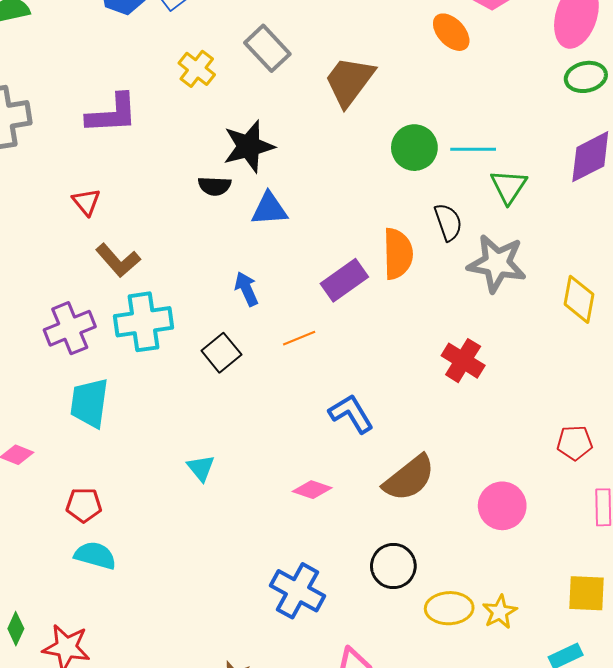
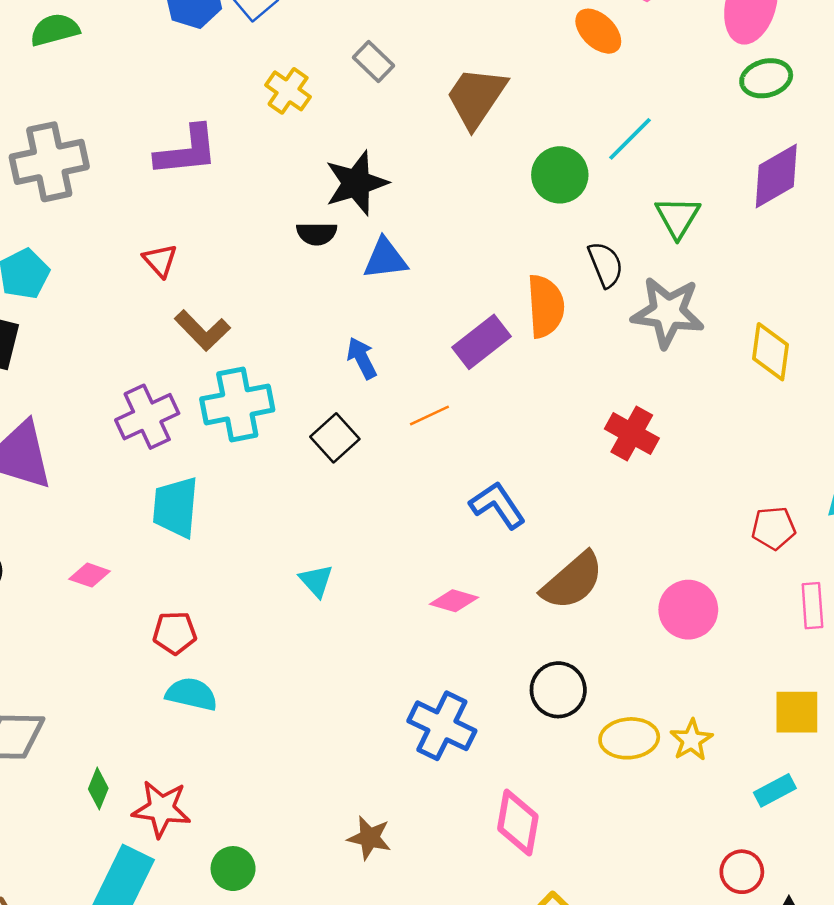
gray rectangle: (267, 48) -> (374, 62), size x0.7
cyan line: (473, 149) -> (630, 139), moved, turned -42

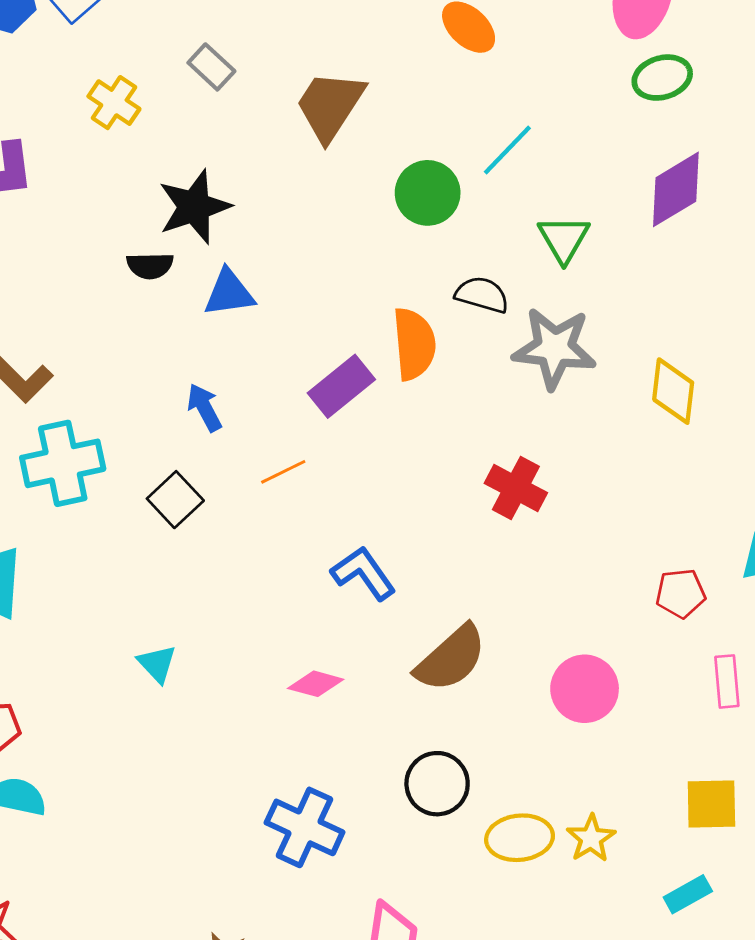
black semicircle: (606, 265) -> (482, 295), turned -51

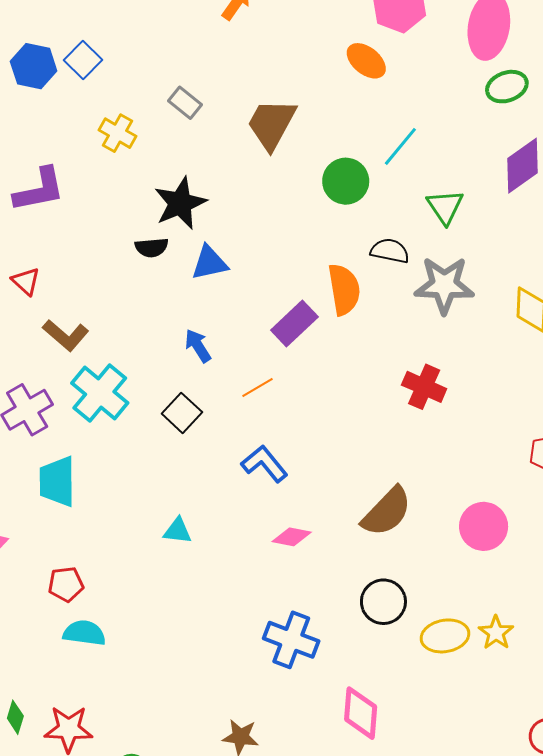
cyan cross: (63, 463) -> (100, 393), turned -34
blue L-shape: (363, 573) -> (264, 464), moved
cyan triangle: (157, 664) -> (178, 531), turned -36

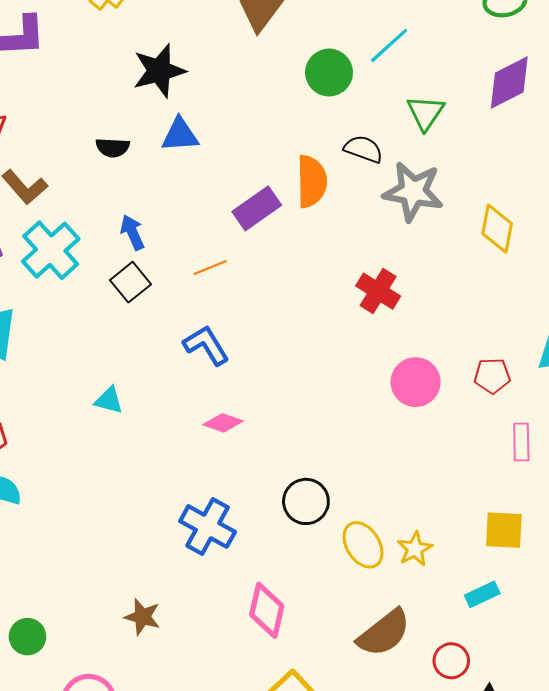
black semicircle: (152, 248) -> (113, 147), moved
blue arrow: (198, 346) -> (132, 232), moved
brown semicircle: (387, 512) -> (384, 633), moved
pink circle: (484, 526) -> (416, 382), moved
yellow ellipse: (445, 636) -> (363, 545), turned 60

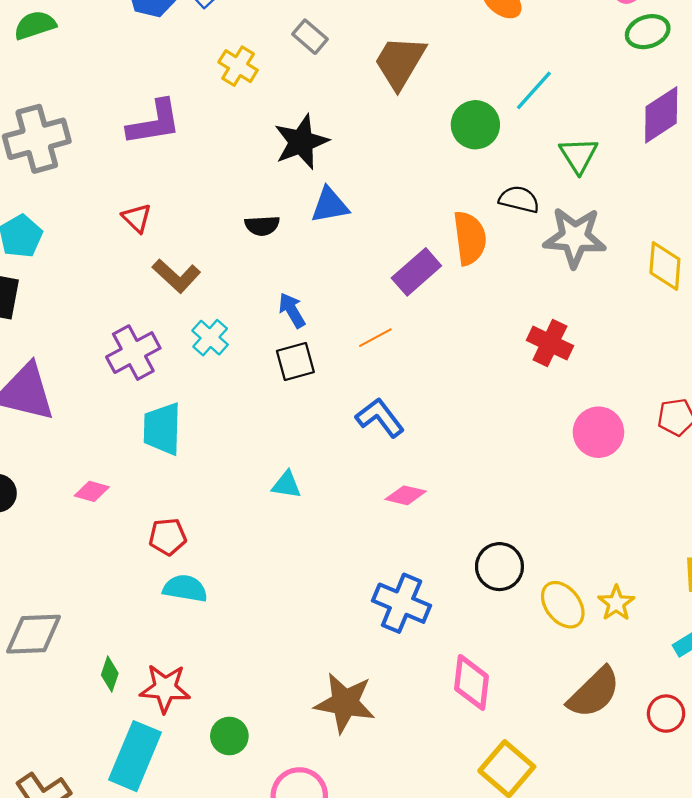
cyan cross: (51, 250) -> (210, 338), size x0.6
black square: (130, 282) -> (295, 362), turned 30
brown star: (142, 617) -> (345, 703), size x1.6

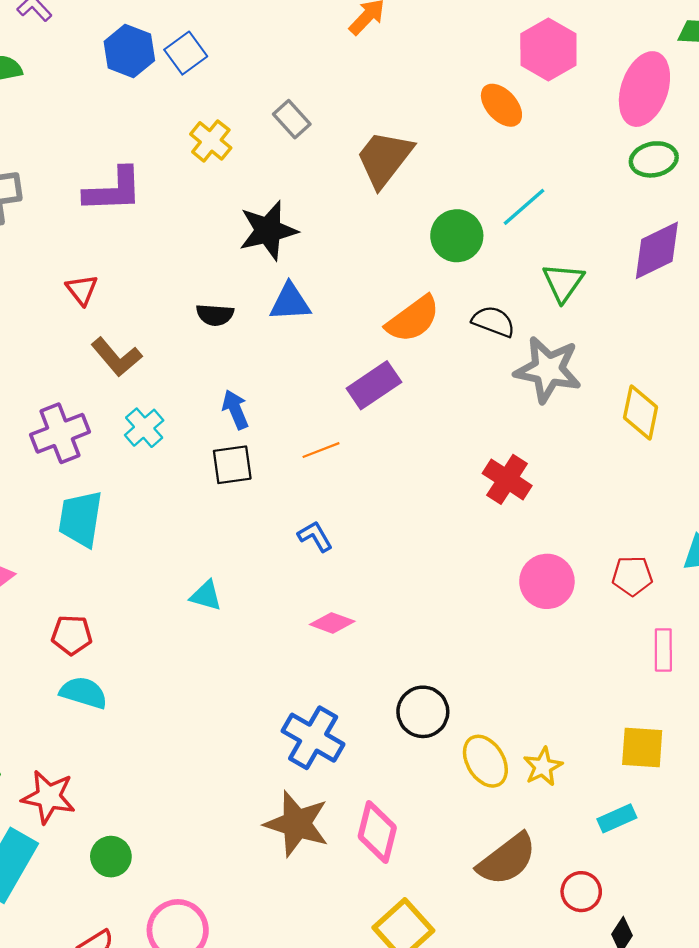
orange semicircle: (470, 238) -> (413, 319), moved, turned 54
blue L-shape: (380, 418) -> (315, 536), size x0.7
brown star: (345, 703) -> (297, 824), moved

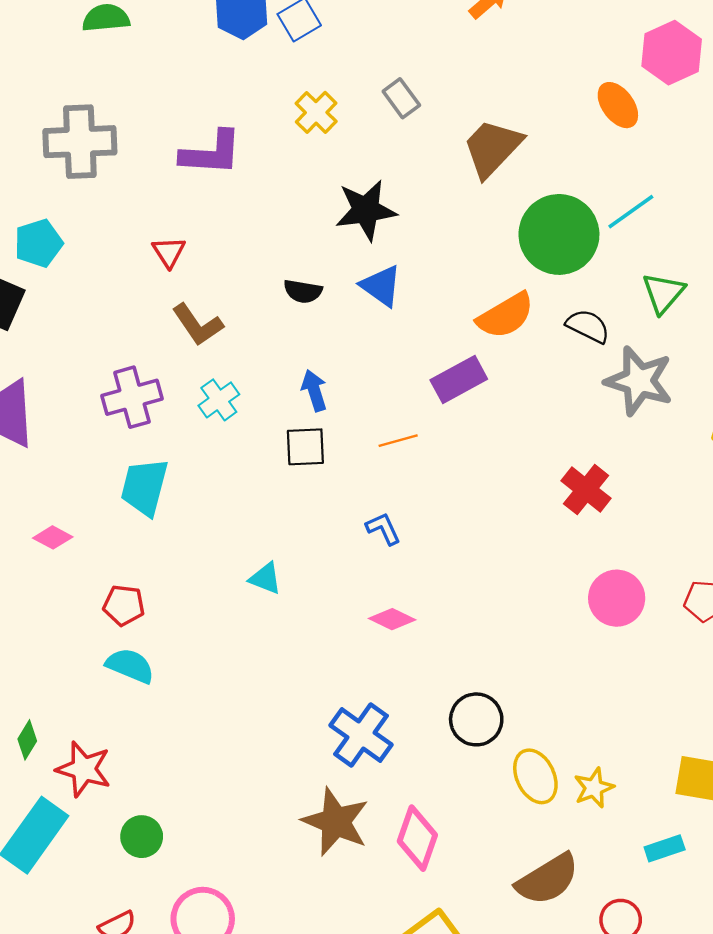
green circle: (457, 236) -> (559, 234), size x1.5
blue triangle: (290, 302) -> (381, 286), turned 33

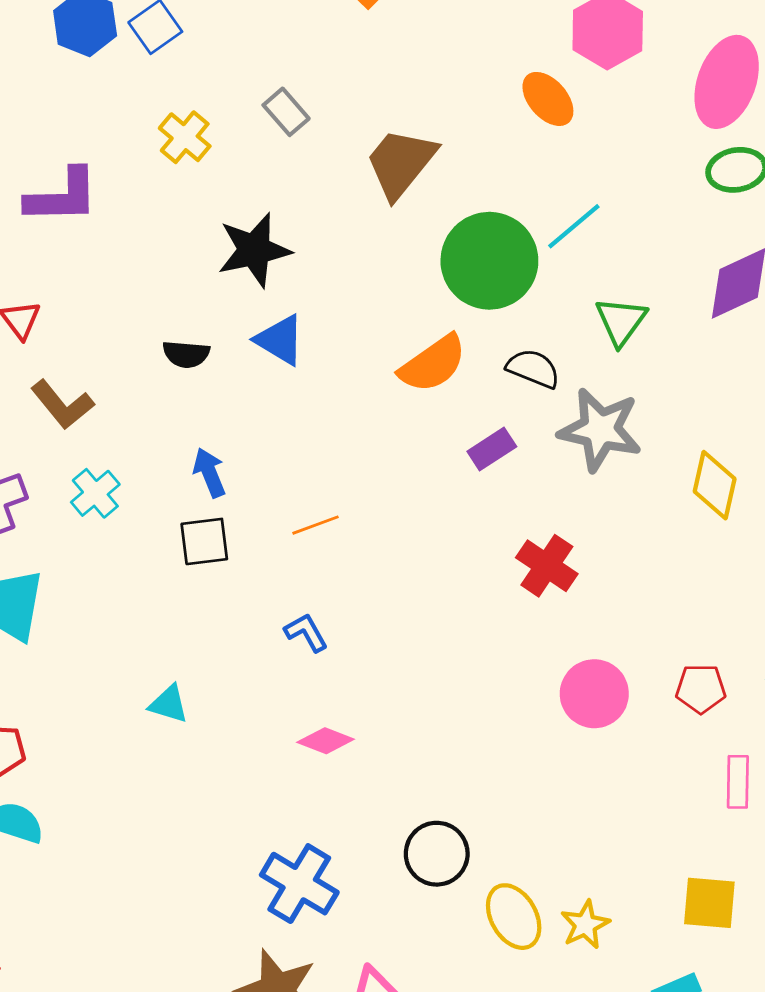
purple rectangle: (459, 379) -> (492, 449), moved, size x0.7

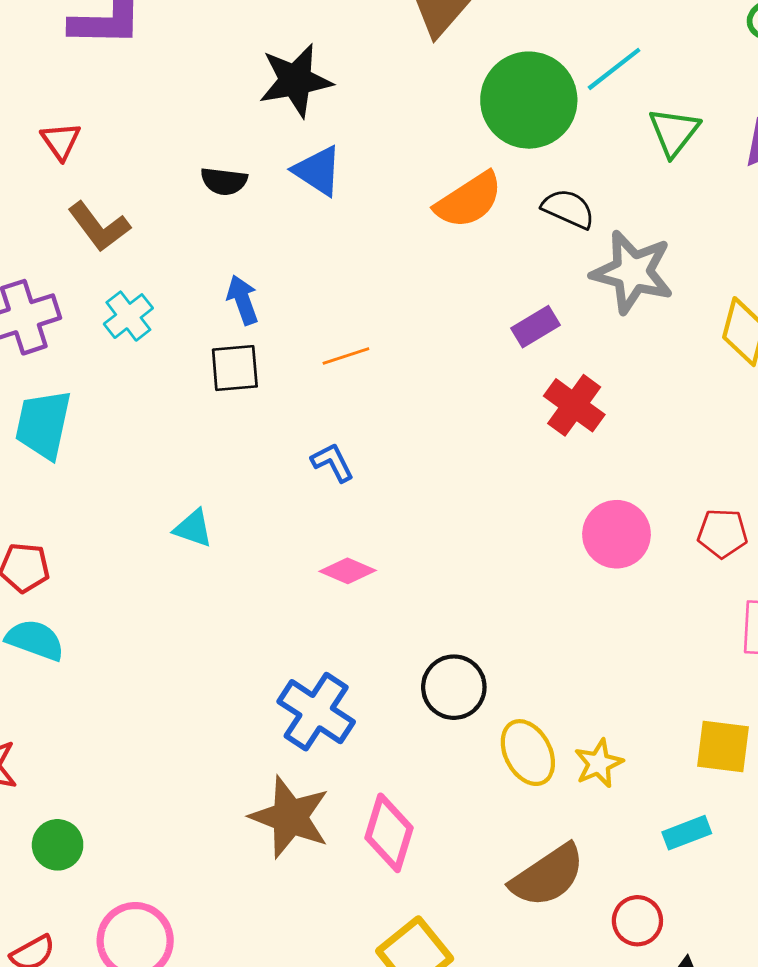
green triangle: (621, 321) -> (674, 132), moved
purple rectangle: (492, 449) -> (535, 327), moved

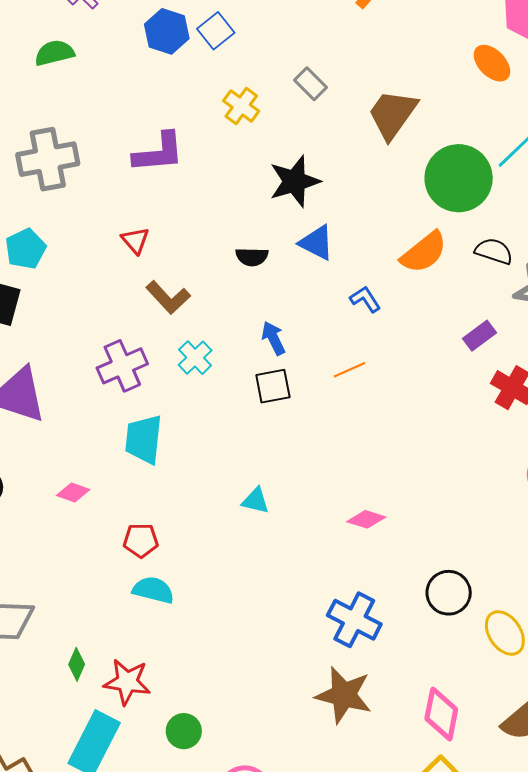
blue L-shape: (333, 462) -> (365, 299), moved
pink diamond: (389, 833) -> (441, 714), moved

